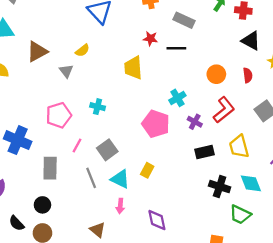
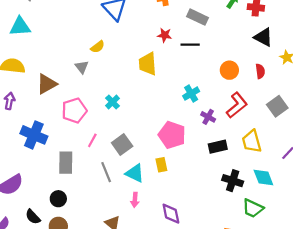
brown triangle: (37, 52) -> (47, 84), moved
cyan cross: (98, 107) -> (113, 102), turned 32
pink pentagon: (156, 124) -> (172, 135), moved
yellow rectangle: (147, 170) -> (161, 165), turned -40

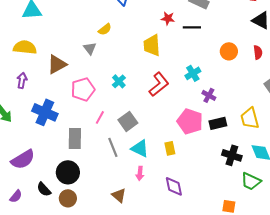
red L-shape: (237, 105) -> (159, 84), moved
pink pentagon: (172, 135) -> (190, 121), moved
yellow rectangle: (161, 165) -> (170, 148), moved
black circle: (58, 199) -> (68, 172), size x1.5

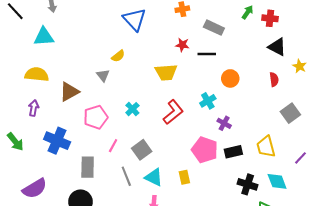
yellow trapezoid: (152, 45) -> (166, 72), turned -90
orange circle: (229, 51) -> (230, 78), moved

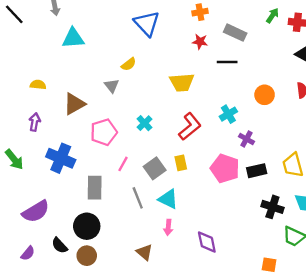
cyan triangle: (44, 37) -> (73, 38), moved
red star: (182, 45) -> (200, 42), moved
yellow semicircle: (37, 74) -> (38, 85), size x0.6
orange circle: (230, 78) -> (265, 95), moved
yellow rectangle: (184, 177) -> (181, 163), moved

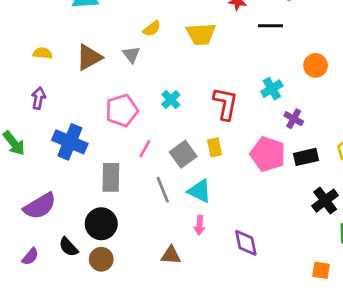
yellow trapezoid: (182, 82) -> (201, 34), moved
brown triangle: (74, 104) -> (89, 57), moved
red L-shape: (190, 127) -> (225, 104), turned -40
black cross: (272, 207) -> (325, 201), turned 35
brown triangle: (144, 252) -> (171, 255), turned -36

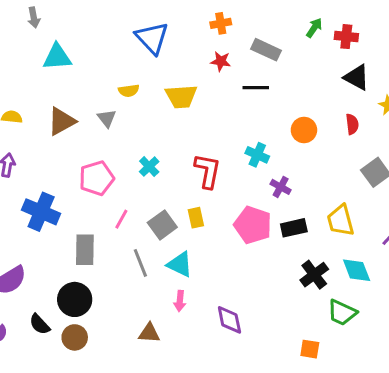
yellow semicircle: (152, 29) -> (129, 91), turned 30
cyan cross: (272, 89) -> (257, 155), turned -35

